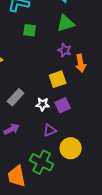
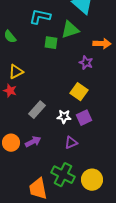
green triangle: (66, 23) -> (70, 30), moved
orange arrow: (81, 63) -> (102, 44), moved, turned -78
yellow square: (58, 79) -> (79, 92), turned -36
yellow circle: (71, 148) -> (92, 180), moved

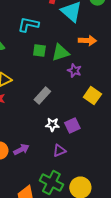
green triangle: (70, 30) -> (60, 53), moved
orange arrow: (102, 44) -> (87, 41), moved
yellow square: (79, 92) -> (92, 96), moved
gray rectangle: (37, 110) -> (42, 96), moved

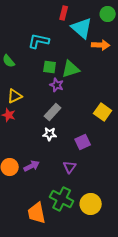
orange arrow: (87, 41) -> (101, 45), moved
purple star: (74, 71) -> (57, 85), moved
white star: (52, 125) -> (50, 134), moved
purple triangle: (59, 151) -> (70, 167), turned -32

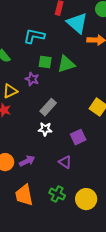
purple star: (57, 85) -> (32, 79), moved
purple triangle: (70, 167) -> (65, 162), turned -32
green cross: (62, 199) -> (57, 194), size x0.7
orange trapezoid: (37, 213) -> (24, 195), moved

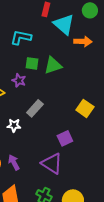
white star: (45, 129) -> (14, 125), moved
purple arrow: (27, 161) -> (14, 162), turned -91
purple triangle: (65, 162) -> (52, 163), size x1.6

